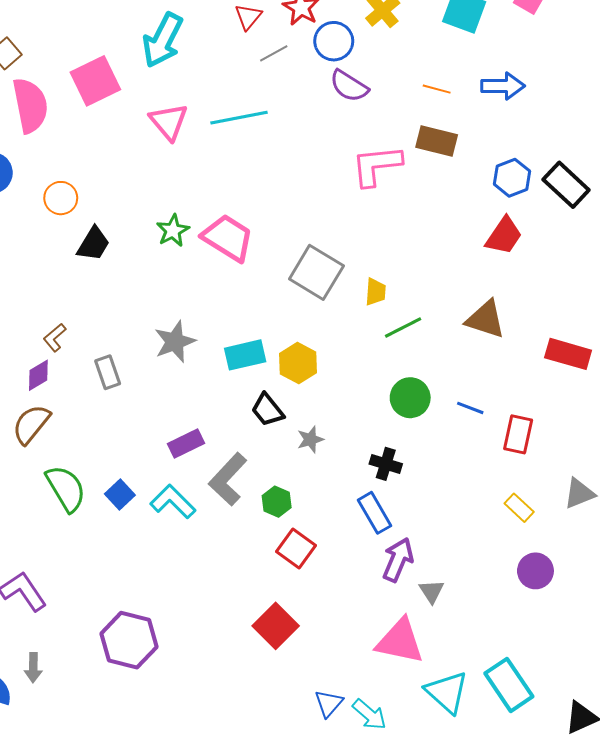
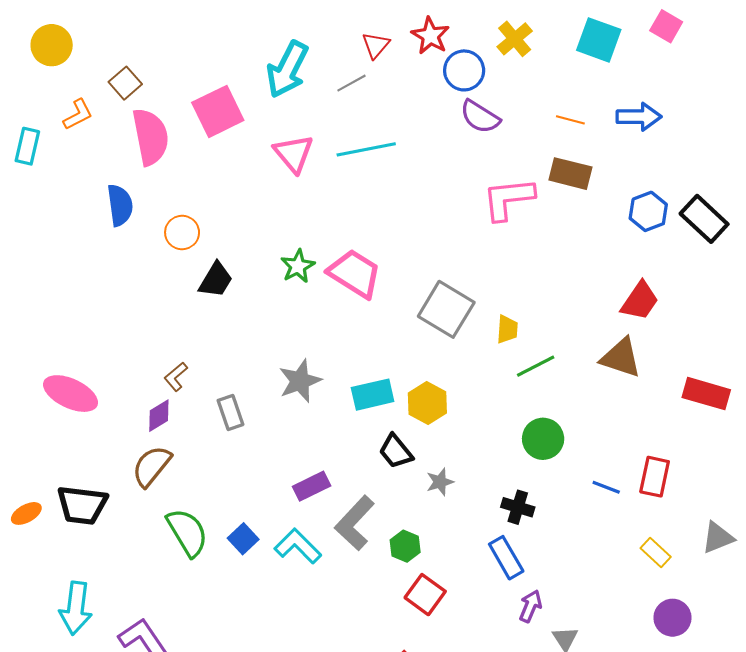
gray line: (274, 53) -> (351, 83), moved
red trapezoid: (504, 236) -> (640, 301), moved
blue line: (470, 408) -> (606, 487), moved
purple arrow: (398, 560) -> (530, 606), size x0.7

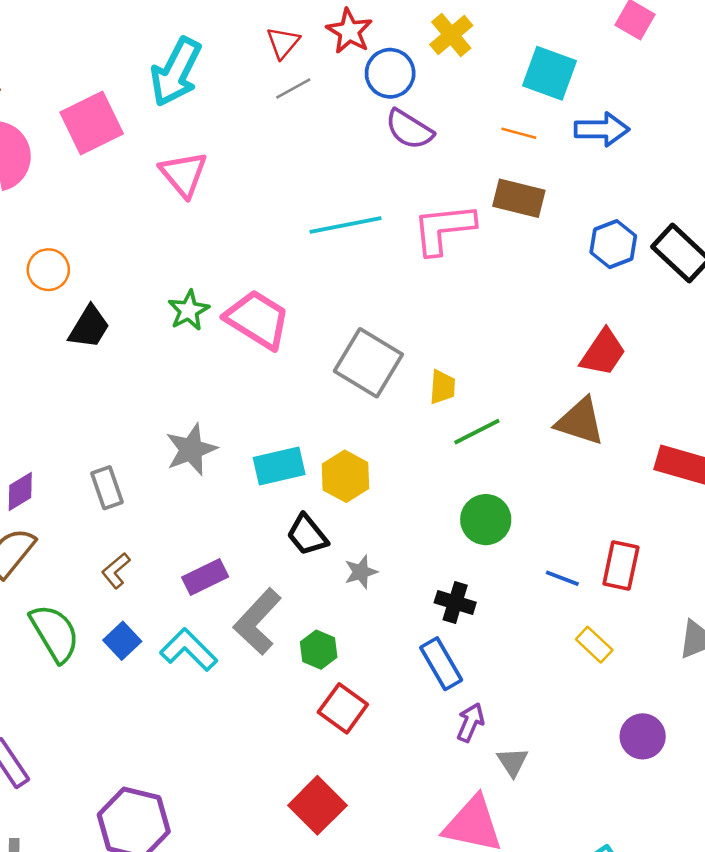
cyan square: (599, 40) -> (550, 73), moved
gray line: (351, 83) -> (293, 89), moved
cyan line: (366, 149) -> (345, 225), moved
brown L-shape: (176, 377) -> (116, 571), moved
yellow rectangle: (656, 552) -> (594, 645), moved

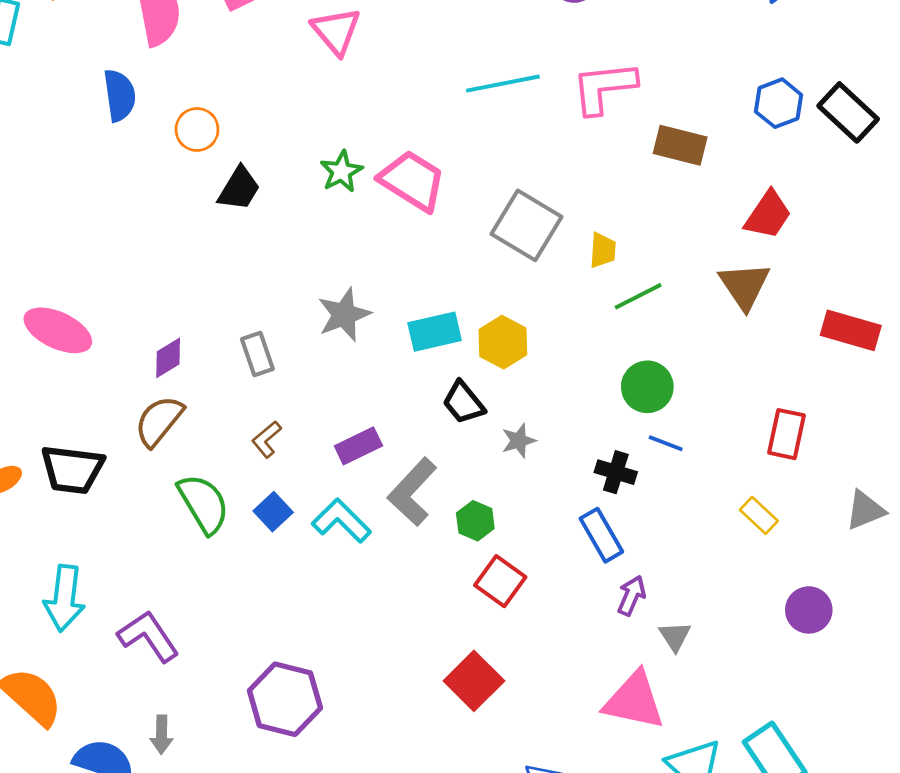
brown rectangle: (519, 198) -> (680, 145), moved
brown triangle: (580, 421) -> (744, 286), turned 38
blue line: (562, 578) -> (666, 443), moved

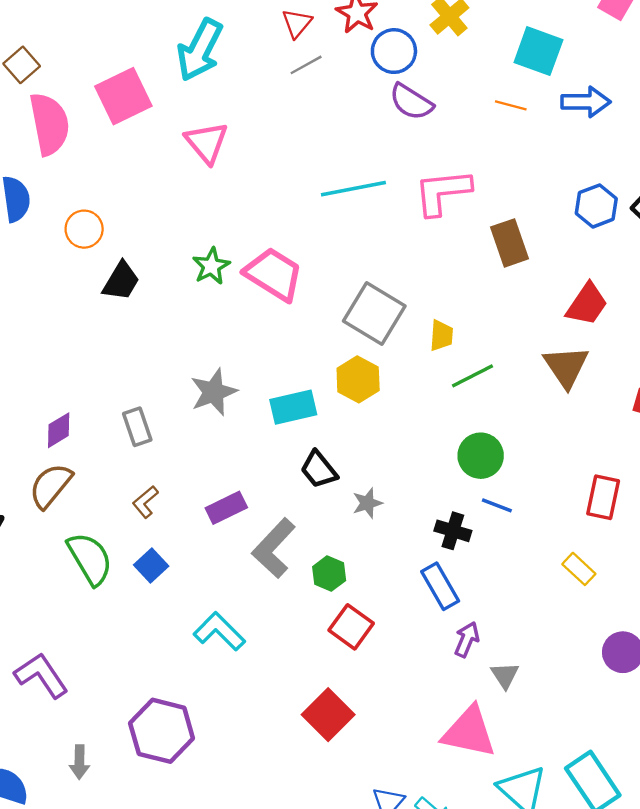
brown rectangle: (680, 145) -> (510, 243), turned 57
yellow hexagon: (503, 342) -> (358, 379), moved
cyan L-shape: (341, 521) -> (219, 631), moved
gray arrow: (162, 735) -> (79, 762), moved

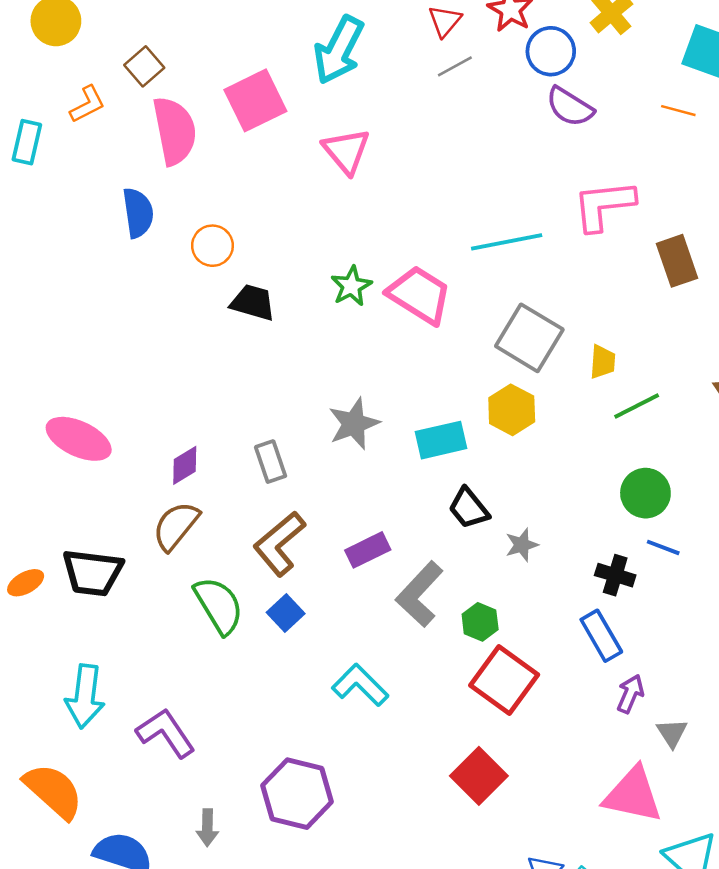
cyan line: (353, 189) -> (507, 242), moved
black trapezoid: (121, 281) -> (253, 302), turned -105
brown L-shape: (145, 502) -> (279, 544), size x1.8
red square: (351, 627) -> (504, 680), size x1.4

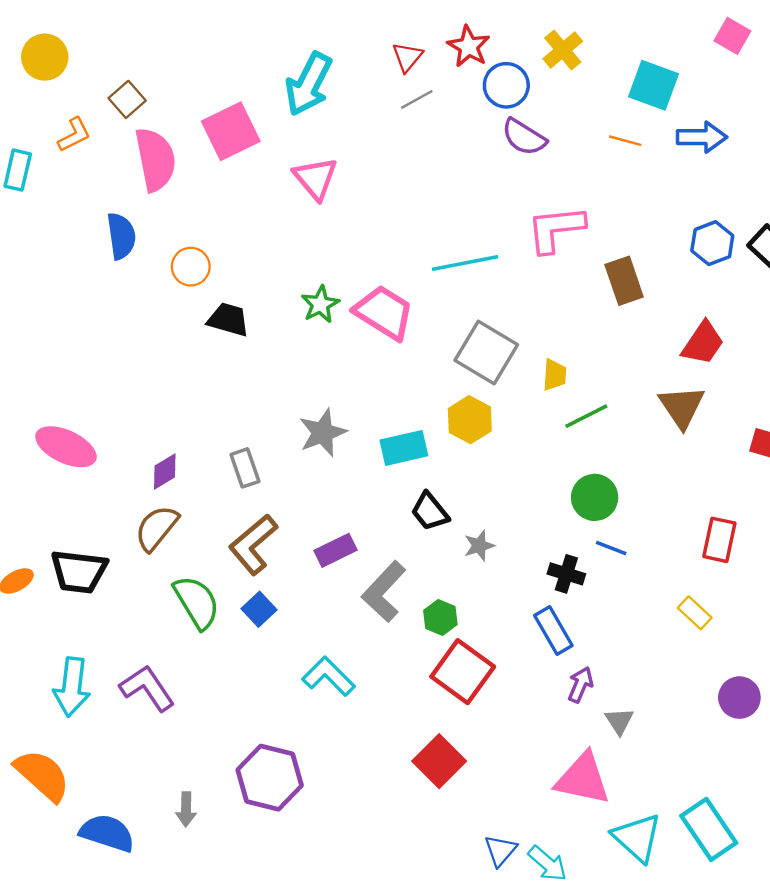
purple L-shape: (166, 733) -> (147, 688), moved

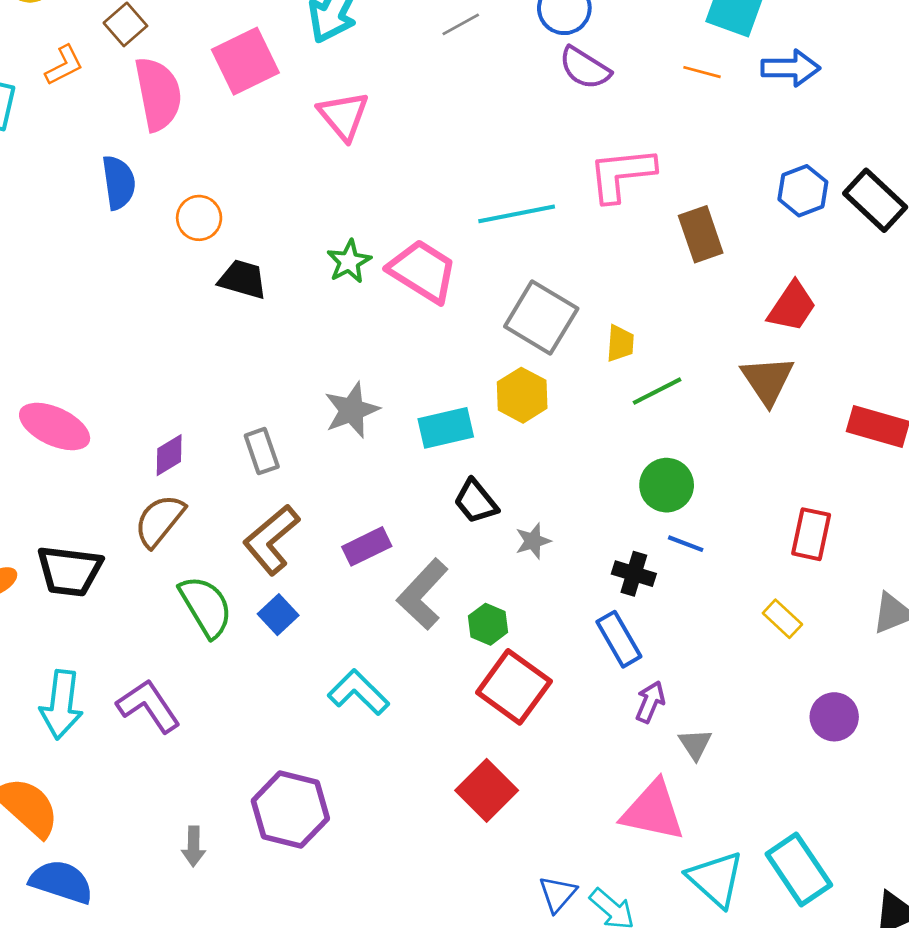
blue semicircle: (107, 833) -> (61, 882), moved

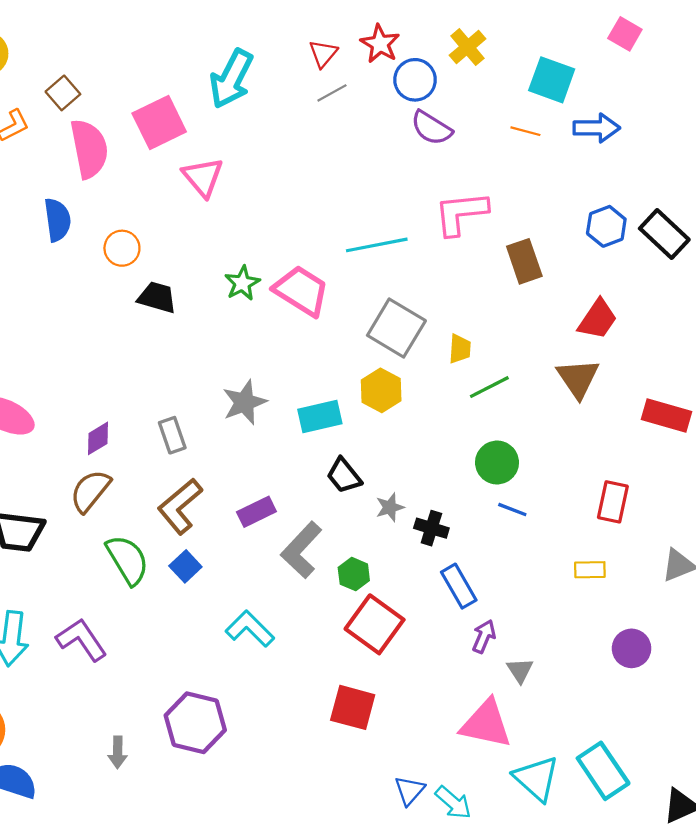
pink triangle: (344, 116) -> (203, 177), moved
black cross: (634, 574) -> (431, 528), moved
yellow rectangle: (782, 619) -> (590, 570), turned -44
red square: (487, 790) -> (353, 707), turned -30

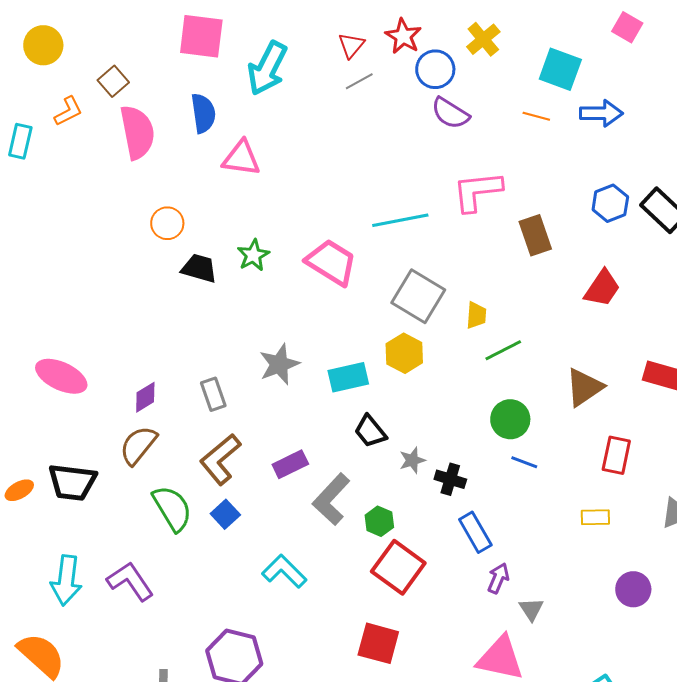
pink square: (159, 122) -> (201, 36), moved, turned 33
pink triangle: (203, 177) -> (241, 158), turned -42
blue semicircle: (57, 220) -> (203, 113), moved
green star: (242, 283) -> (253, 255), moved
brown triangle: (578, 378) -> (584, 387), moved, turned 30

